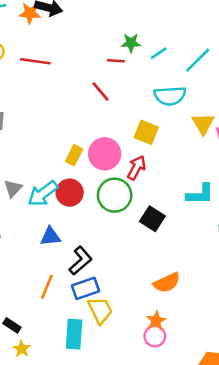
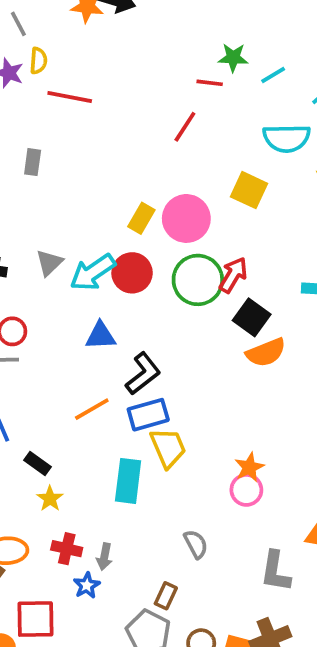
red line: (35, 61) -> (70, 97), moved
red line: (101, 91) -> (185, 127), turned 70
red arrow: (136, 168) -> (233, 275), moved
orange semicircle: (167, 283) -> (266, 352), moved
orange line: (47, 287) -> (92, 409), turned 35

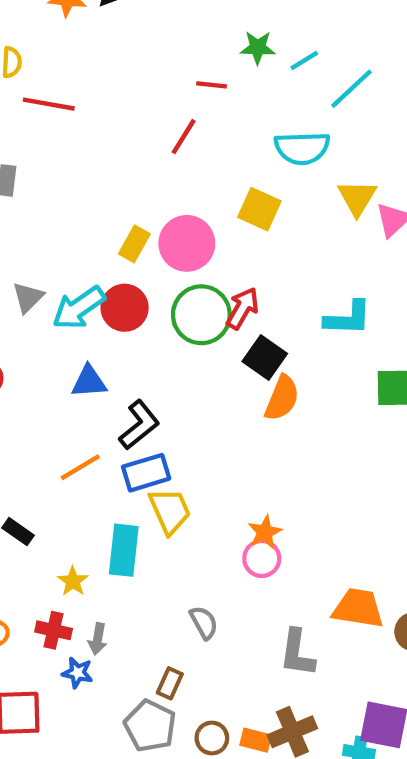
green star: (233, 58) -> (258, 48), moved
cyan line: (273, 75) -> (304, 61), moved
orange semicircle: (266, 352) -> (282, 398), turned -45
yellow star: (50, 499) -> (73, 581), moved
blue star: (87, 585) -> (78, 673), turned -30

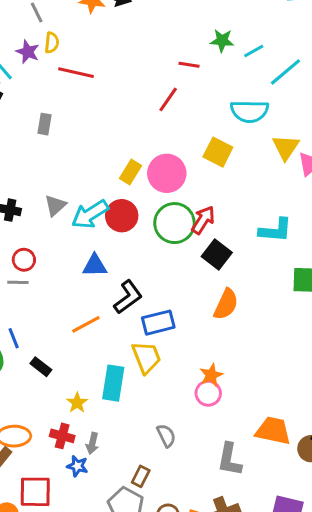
orange semicircle: (282, 398) -> (226, 304), moved
blue rectangle: (146, 473) -> (158, 323), moved

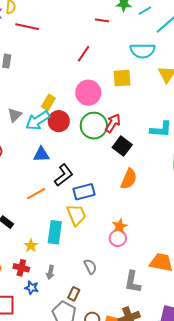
red line: (168, 99) -> (84, 54), moved
yellow square: (218, 152) -> (122, 78), turned -30
yellow rectangle: (131, 172) -> (48, 102), moved
gray arrow: (92, 443) -> (50, 272), moved

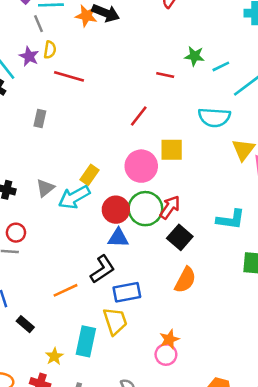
yellow square: (122, 78) -> (172, 150), moved
red circle: (59, 121) -> (116, 210), moved
blue triangle: (41, 154) -> (118, 238), moved

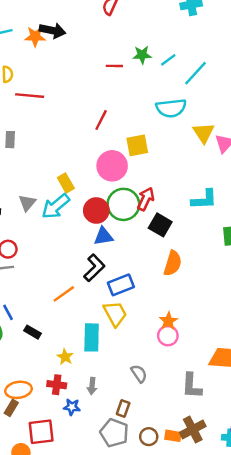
red line: (165, 75) -> (114, 66), moved
yellow rectangle: (89, 175) -> (66, 183), turned -54

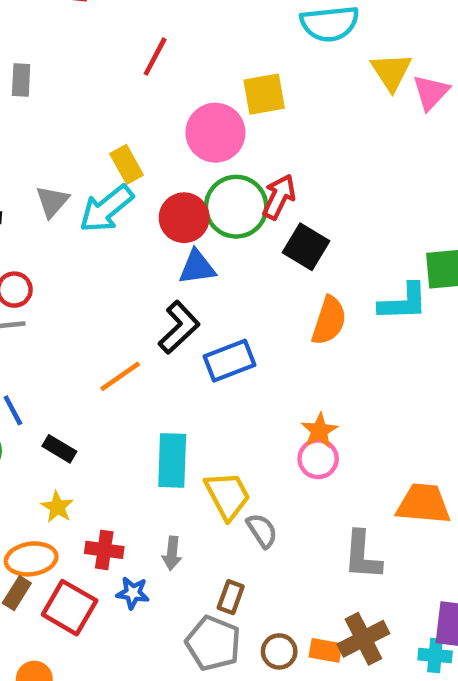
red line: (101, 120) -> (155, 57), moved
cyan L-shape: (204, 200) -> (403, 302), moved
yellow trapezoid: (115, 314) -> (227, 495), moved
yellow star: (65, 357) -> (57, 507), moved
red square: (41, 432) -> (70, 608), moved, turned 36

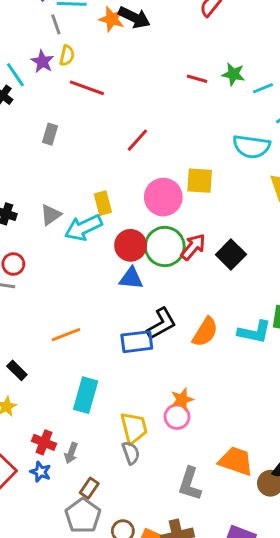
black square: (306, 247) -> (231, 255), moved
black L-shape: (179, 327) -> (161, 324), moved
yellow trapezoid: (227, 495) -> (134, 428), moved
red cross: (104, 550) -> (44, 442), moved
brown rectangle: (231, 597) -> (89, 488), moved

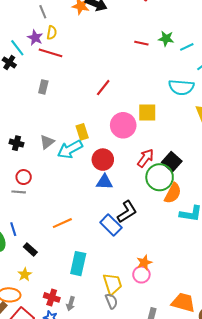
red line: (87, 88) -> (50, 53), moved
green circle: (165, 247) -> (160, 177), moved
orange semicircle: (205, 332) -> (173, 193), moved
blue rectangle: (137, 342) -> (111, 225), turned 55

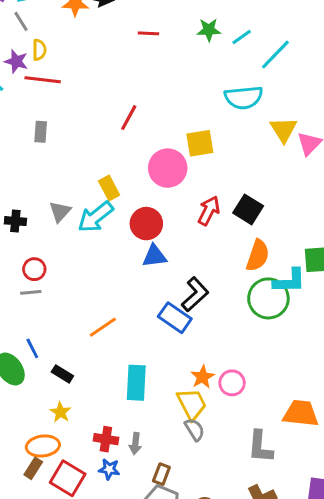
red line: (141, 43) -> (148, 33), moved
green circle: (160, 177) -> (268, 298), moved
orange star: (144, 263) -> (203, 377), moved

